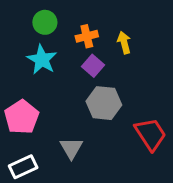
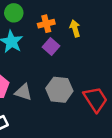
gray hexagon: (104, 103) -> (59, 90), moved
gray triangle: (71, 148) -> (23, 92), moved, turned -42

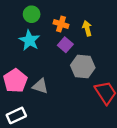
orange cross: (46, 24) -> (61, 24), turned 32
gray hexagon: (59, 90) -> (83, 66), moved

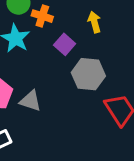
orange cross: (61, 24) -> (42, 16), moved

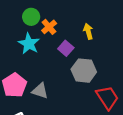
orange cross: (42, 16) -> (49, 27), turned 32

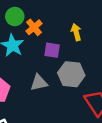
purple square: (66, 48) -> (52, 50), turned -32
gray triangle: (40, 91) -> (39, 83), moved, turned -30

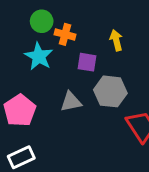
orange cross: (34, 27) -> (65, 34), turned -35

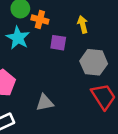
gray hexagon: (110, 91) -> (94, 62), moved
gray triangle: (71, 102) -> (45, 103), moved

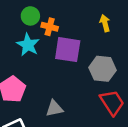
yellow arrow: (83, 24) -> (105, 23), moved
purple square: (58, 43) -> (68, 50), size x1.6

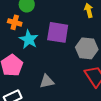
orange cross: (50, 27) -> (15, 22), moved
cyan star: (28, 45) -> (29, 39), moved

